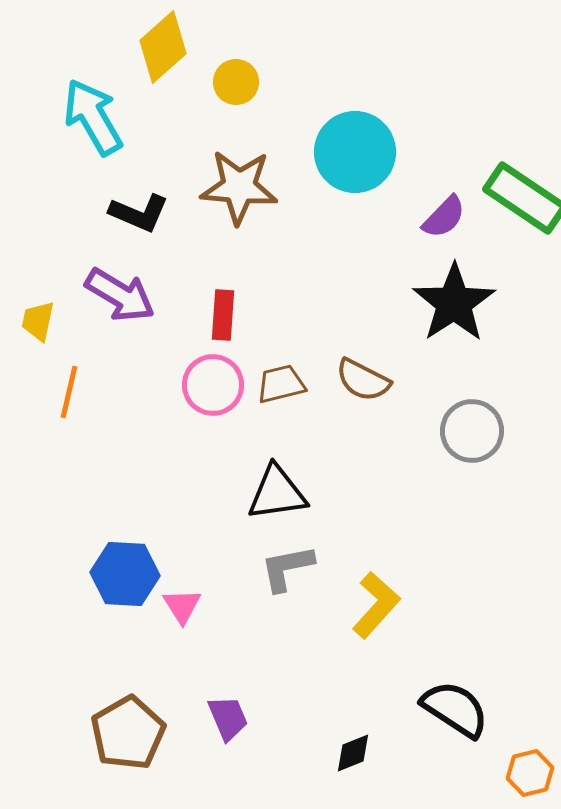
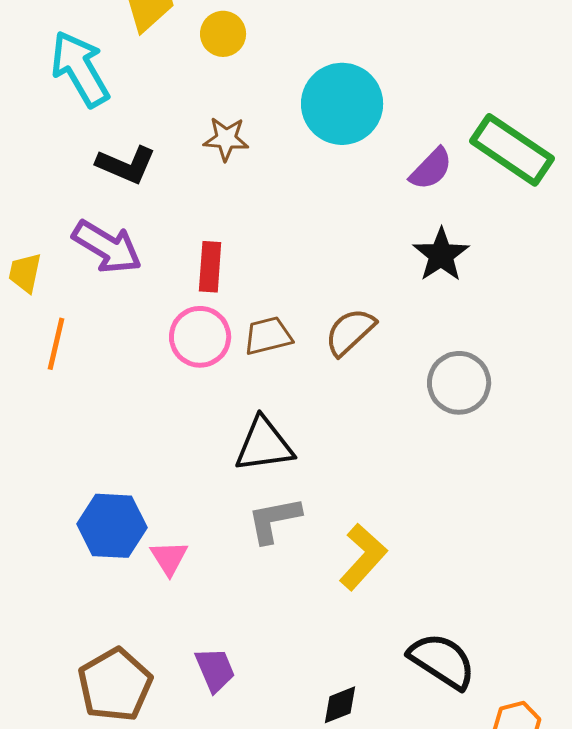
brown star: (239, 187) -> (226, 139), size x0.6
black star: (454, 303) -> (441, 255), size x0.7
brown semicircle: (363, 380) -> (350, 332), turned 110

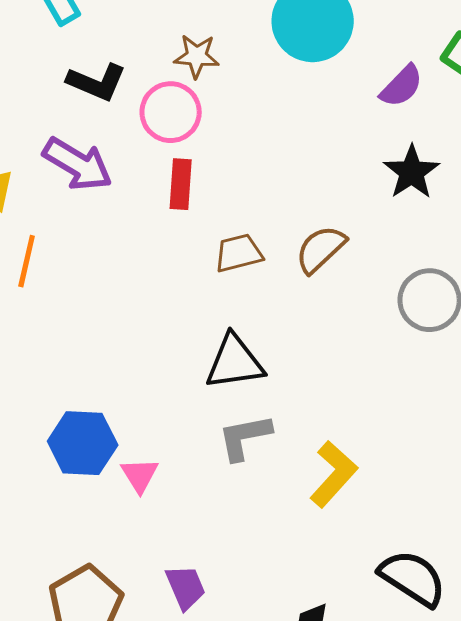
pink circle: (200, 337) -> (171, 112), moved

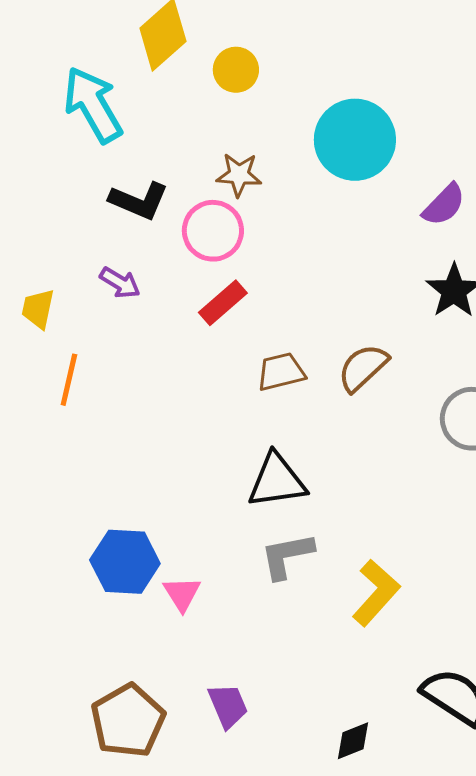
purple arrow: (78, 164) -> (120, 283), size x0.6
red rectangle: (181, 184) -> (223, 303), turned 45

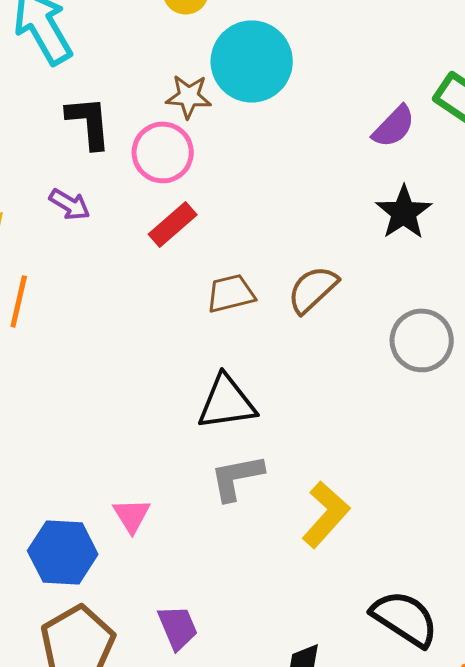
cyan circle: (355, 140) -> (252, 61), moved
black L-shape: (139, 201) -> (89, 122), turned -118
blue hexagon: (125, 562) -> (63, 552), moved

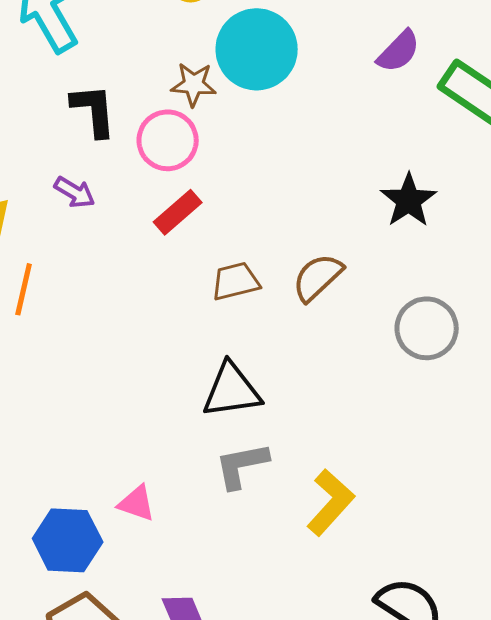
purple semicircle: (394, 126) -> (399, 51), moved
pink triangle: (132, 515) -> (137, 503), turned -39

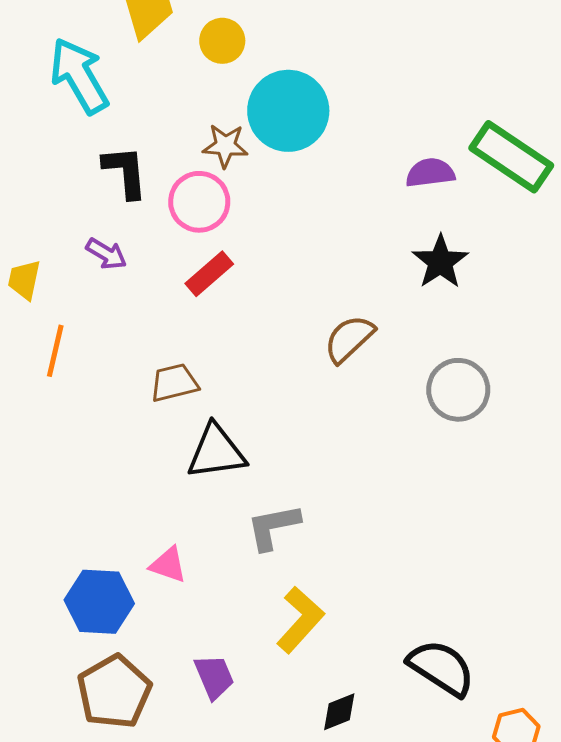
purple semicircle: (399, 51) -> (430, 173), moved, turned -141
brown trapezoid: (236, 281) -> (174, 383), moved
black triangle: (232, 390) -> (216, 452), moved
yellow L-shape: (331, 502) -> (300, 620), moved

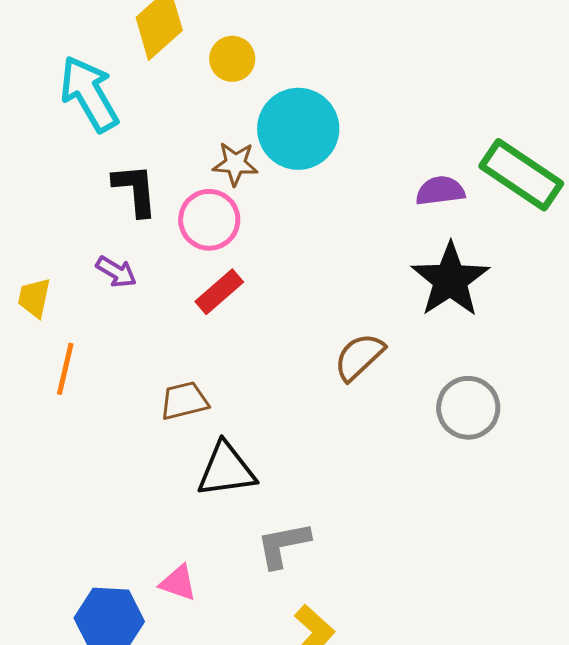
black star: (440, 262) -> (450, 280), size x1.4

